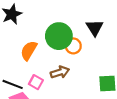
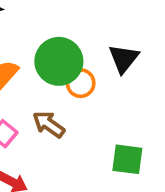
brown arrow: (60, 72) -> (49, 124), turned -138

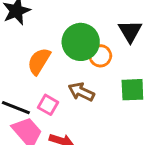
green square: (127, 159) -> (132, 90), moved

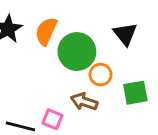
orange circle: (100, 56) -> (101, 75), moved
orange semicircle: (39, 61) -> (46, 31), moved

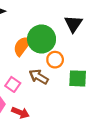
orange semicircle: (46, 31) -> (22, 46), moved
black triangle: (125, 34) -> (73, 24), moved

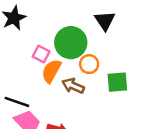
orange semicircle: (22, 46) -> (51, 71), moved
pink square: (13, 84) -> (41, 54), moved

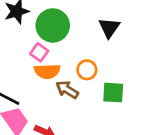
green circle: (71, 43) -> (53, 25), moved
orange semicircle: (51, 71) -> (47, 71), turned -130

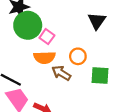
green circle: (53, 25) -> (28, 25), moved
pink square: (39, 52) -> (47, 37), moved

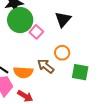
black triangle: (97, 21) -> (63, 19), moved
orange semicircle: (44, 57) -> (23, 72), moved

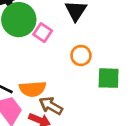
brown arrow: (46, 66) -> (51, 106), moved

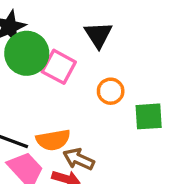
pink square: (43, 33) -> (59, 67), size x1.4

